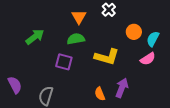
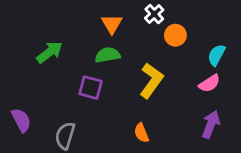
orange circle: (134, 32) -> (175, 35), moved
yellow L-shape: (107, 57) -> (151, 81), turned -70
purple arrow: (122, 88) -> (211, 124), moved

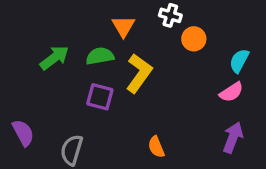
white cross: (154, 14) -> (170, 15), turned -30
green semicircle: (108, 55) -> (100, 56), moved
yellow L-shape: (151, 81) -> (139, 73), moved

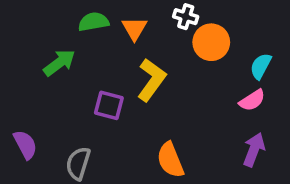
orange circle: (194, 39) -> (211, 42), size x1.4
green semicircle: (100, 56) -> (94, 22), moved
orange semicircle: (156, 147) -> (170, 160), size x1.5

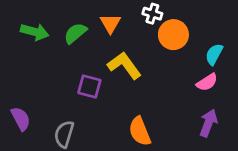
green semicircle: (94, 22) -> (75, 33), moved, turned -30
green arrow: (59, 63) -> (35, 32), moved, turned 52
yellow L-shape: (152, 80) -> (124, 65), turned -72

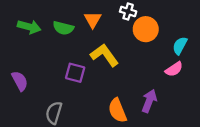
green semicircle: (75, 33) -> (63, 28), turned -126
purple semicircle: (21, 119) -> (20, 81), moved
purple arrow: (208, 123) -> (149, 101), moved

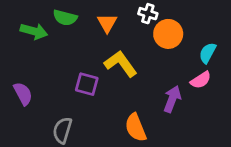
green semicircle: (63, 28) -> (65, 18), moved
purple arrow: (149, 101) -> (172, 99), moved

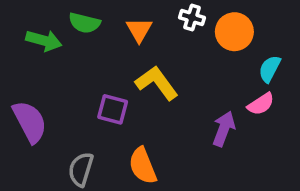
orange circle: (168, 34) -> (234, 32), moved
purple semicircle: (23, 94) -> (30, 122), size x1.4
orange semicircle: (136, 128) -> (143, 166), moved

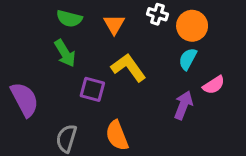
green arrow: (44, 41) -> (65, 53), moved, turned 44
cyan semicircle: (270, 69) -> (188, 59), moved

